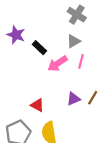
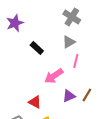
purple star: (16, 35) -> (15, 23), moved, turned 30
pink arrow: (58, 64) -> (54, 76), moved

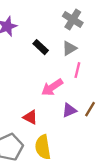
black rectangle: (37, 48) -> (41, 47), moved

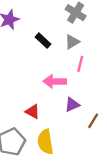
pink arrow: (52, 87) -> (55, 81), turned 35
brown line: (90, 109) -> (93, 121), moved

